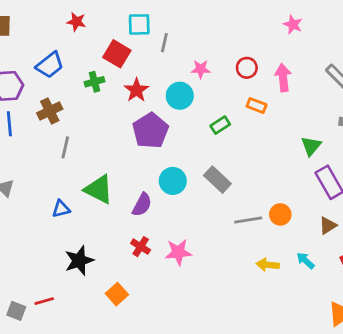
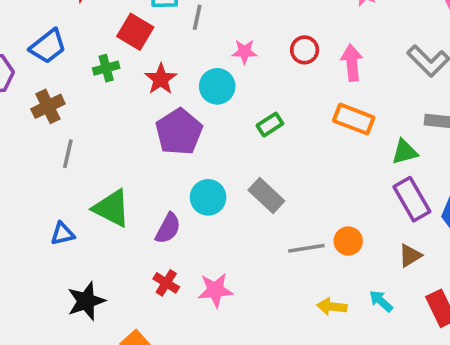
orange rectangle: (257, 105) -> (354, 119), moved, size x1.5
green triangle: (311, 146) -> (405, 152), moved, turned 35

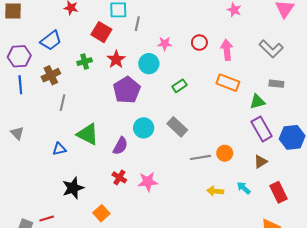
green cross: (106, 68) -> (85, 62), moved

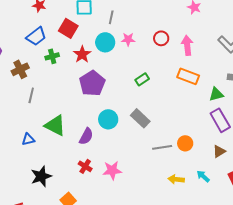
gray line: (137, 24) -> (111, 17), moved
blue trapezoid: (51, 40) -> (36, 36), moved
cyan circle: (149, 64) -> (105, 42), moved

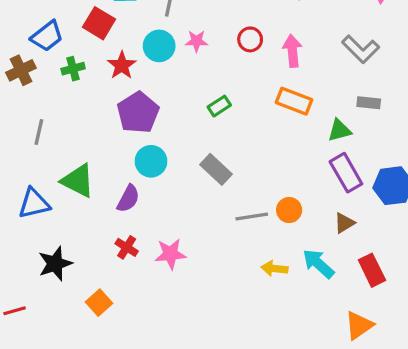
brown cross: (20, 69) -> (21, 70), moved
cyan circle: (108, 119) -> (151, 161), moved
blue triangle: (28, 139) -> (34, 204), size x1.5
cyan arrow: (203, 176) -> (318, 264), size x1.5

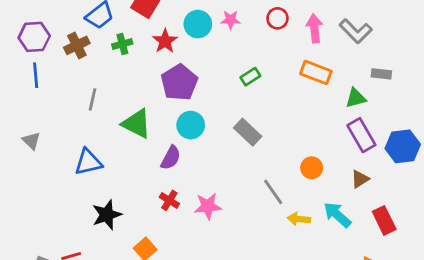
gray L-shape: (361, 49) -> (356, 31), moved
green triangle: (78, 181) -> (137, 124), moved
gray line: (252, 217) -> (273, 192), moved, turned 64

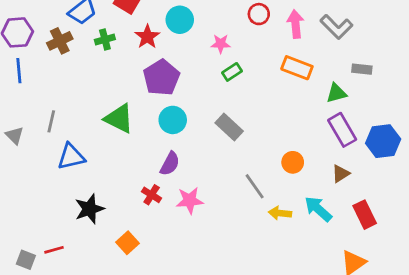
pink star: (231, 20) -> (221, 44), moved
gray line: (92, 99) -> (51, 121), moved
purple semicircle: (171, 158) -> (170, 164), moved

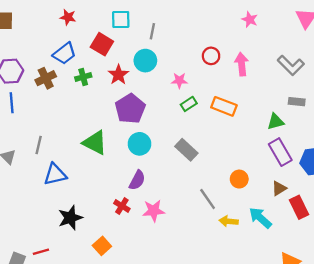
gray L-shape: (336, 27) -> (291, 65), moved
orange rectangle: (297, 68) -> (224, 106), moved
red rectangle: (365, 215) -> (299, 207), moved

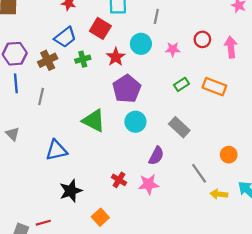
gray line: (152, 31) -> (156, 16), moved
pink star: (179, 81) -> (173, 49), moved
gray line: (39, 145) -> (41, 96), moved
purple semicircle: (137, 180) -> (156, 156), moved

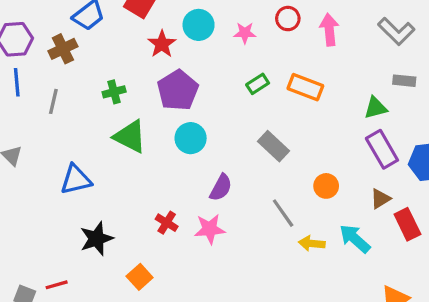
green cross: (83, 59) -> (114, 92), moved
gray rectangle: (179, 127) -> (273, 146), moved

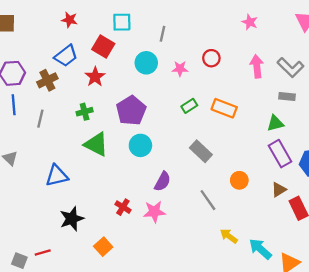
pink arrow: (329, 30) -> (257, 66), moved
red star: (162, 44) -> (95, 77), moved
gray rectangle: (404, 81) -> (287, 97), moved
cyan arrow: (355, 239) -> (260, 249), moved
yellow arrow: (312, 243) -> (229, 236), moved, turned 30

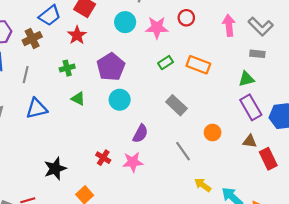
pink star: (180, 69) -> (157, 28), size x1.5
green triangle: (96, 144) -> (78, 99), size x0.6
blue triangle: (57, 176) -> (37, 108), moved
brown triangle: (279, 190) -> (250, 141), turned 40

